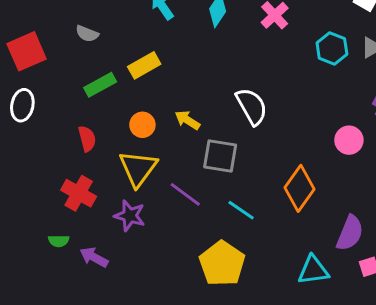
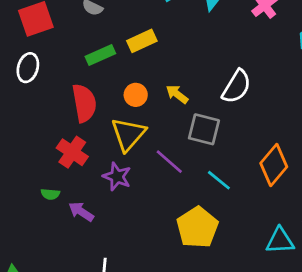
white semicircle: (252, 106) -> (237, 87), turned 56
red semicircle: (87, 139) -> (84, 103), size x1.6

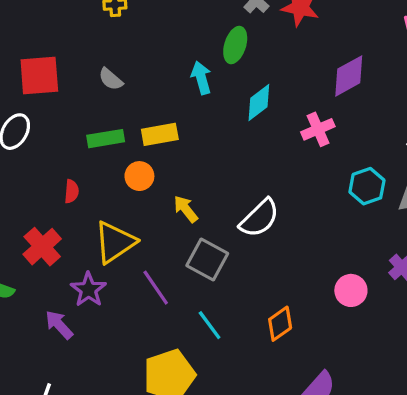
orange circle: (136, 95) -> (139, 176), moved
red semicircle: (84, 103) -> (72, 191), size x0.5
orange diamond: (274, 165) -> (280, 324), size x0.7
purple arrow: (81, 212) -> (59, 325), moved

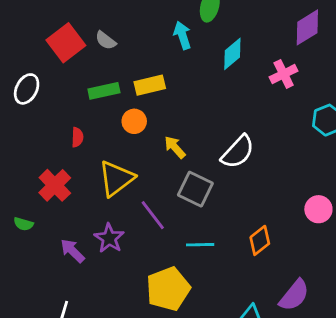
red square: (39, 75) -> (66, 43), moved, turned -30
purple star: (88, 290) -> (109, 238), moved
cyan line: (210, 325) -> (200, 245), turned -52

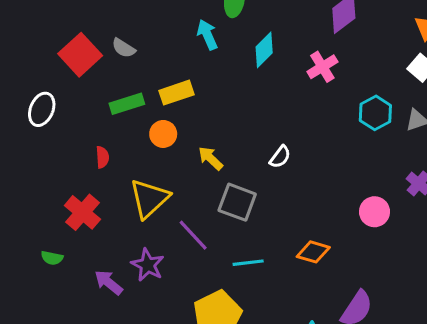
white semicircle: (238, 152) -> (280, 157), size x0.6
orange diamond: (260, 240) -> (313, 252), turned 60

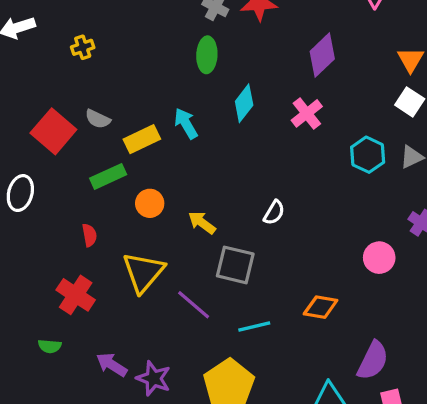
cyan arrow: (207, 35) -> (186, 123), moved
yellow rectangle: (177, 93) -> (142, 139), moved
purple star: (148, 265) -> (154, 378), moved

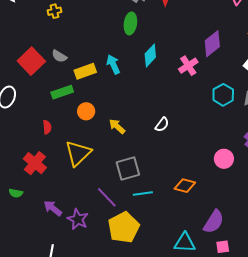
purple diamond: (322, 55) -> (212, 44), moved
gray square: (235, 265) -> (128, 168), moved, turned -35
purple line: (194, 305) -> (107, 197), moved

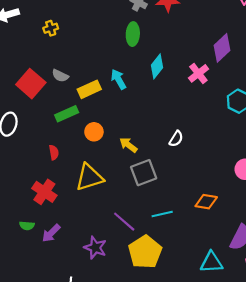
yellow triangle: (78, 153) -> (89, 177), turned 32
gray square: (128, 168) -> (144, 173), moved
purple arrow: (53, 208) -> (51, 233), moved, turned -78

